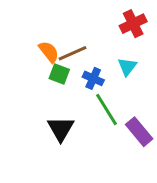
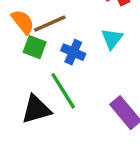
green line: (107, 109) -> (63, 91), moved
black triangle: (61, 129) -> (36, 109), turned 44

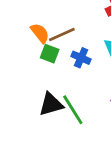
green line: (63, 91) -> (73, 110), moved

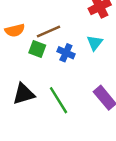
orange semicircle: (40, 33) -> (15, 30), moved, turned 114
black triangle: (51, 104) -> (24, 94), moved

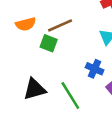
blue cross: (66, 53) -> (95, 69), moved

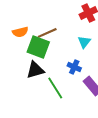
green square: (49, 43) -> (38, 47), size x1.6
black triangle: (35, 89) -> (35, 70), moved

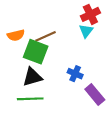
cyan triangle: (84, 42) -> (86, 31), moved
green line: (55, 88) -> (30, 99), moved, turned -60

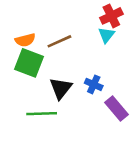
green square: (36, 52) -> (29, 63), moved
black triangle: (32, 77) -> (61, 88), moved, turned -35

